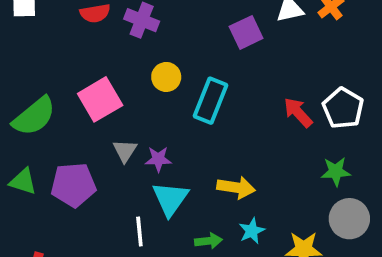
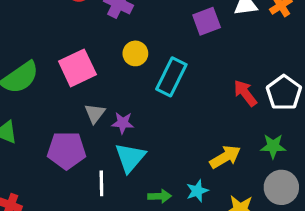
purple pentagon: (73, 185) -> (67, 150), moved
yellow arrow: (236, 187) -> (225, 157), moved, turned -44

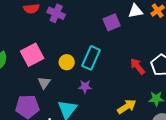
yellow circle: (135, 53) -> (67, 62), moved
purple star: (123, 123) -> (85, 87), moved

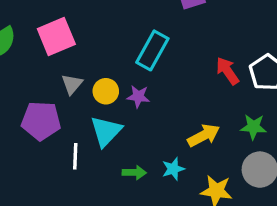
yellow circle: (67, 62) -> (106, 91), moved

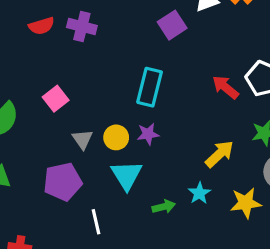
pink square: (56, 37) -> (56, 99), size x0.7
white line: (75, 156) -> (96, 222), moved

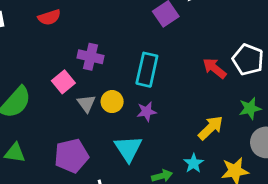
purple cross: (82, 26) -> (90, 57), moved
yellow circle: (116, 137) -> (112, 102), moved
gray triangle: (82, 139) -> (86, 103), moved

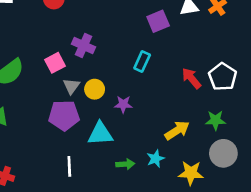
cyan rectangle: (147, 70) -> (142, 62), moved, size x0.7
cyan triangle: (128, 149) -> (100, 134), turned 48
purple pentagon: (71, 156) -> (64, 115), moved

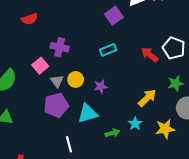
cyan rectangle: (142, 62) -> (108, 50), turned 56

